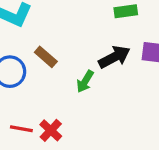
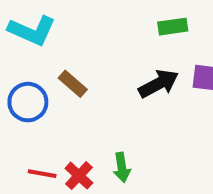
green arrow: (85, 81) -> (122, 167), moved, turned -40

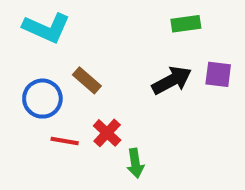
red line: (42, 174) -> (65, 141), moved
red cross: (79, 176) -> (107, 133), moved

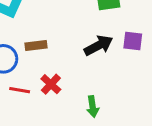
brown rectangle: (87, 80) -> (36, 45), turned -48
green arrow: (135, 163) -> (93, 107), moved

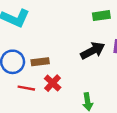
brown rectangle: (36, 45) -> (40, 62), moved

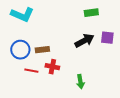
red cross: (53, 83) -> (52, 67), turned -32

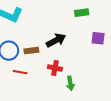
black arrow: (84, 41) -> (56, 40), moved
red cross: (52, 67) -> (55, 68), moved

